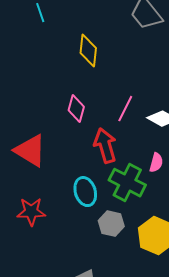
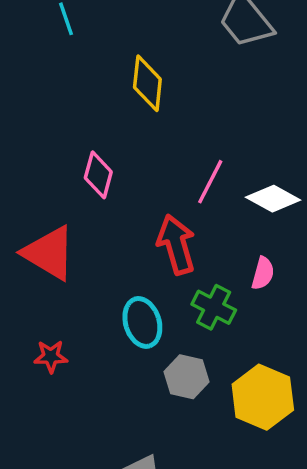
pink diamond: (76, 109) -> (98, 175), moved
green cross: (127, 183) -> (214, 307), size x0.7
red star: (31, 212) -> (51, 356), size x0.7

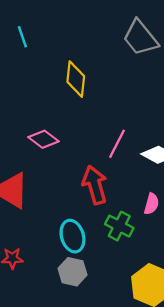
pink diamond: (98, 175) -> (43, 139), turned -68
gray hexagon: (186, 377) -> (72, 272), moved

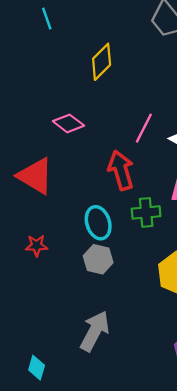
yellow diamond: (76, 79) -> (102, 62), turned 39
green cross: (119, 226) -> (146, 212), turned -32

